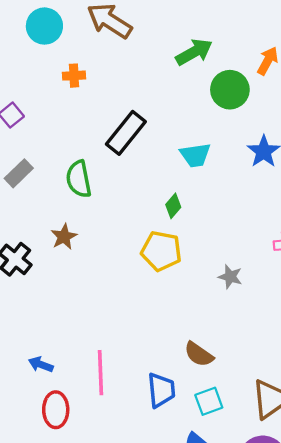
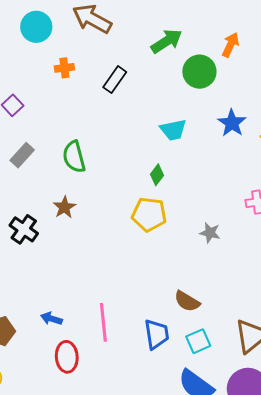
black rectangle: (126, 133) -> (115, 80), moved, size x0.7

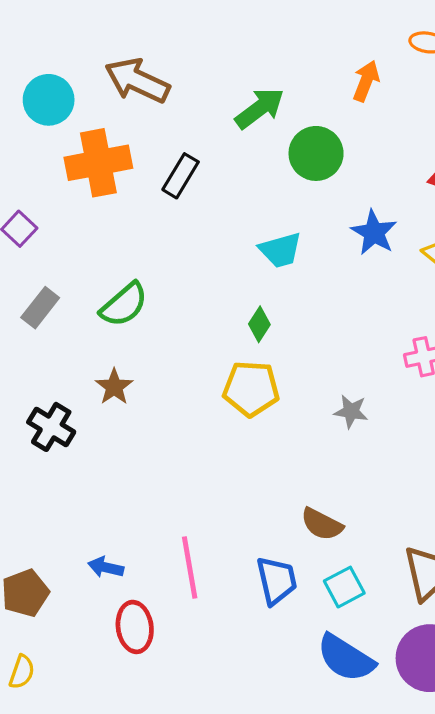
orange arrow: (230, 45) -> (366, 81), moved
orange cross: (64, 68) -> (98, 163), size x2.0
green semicircle: (74, 157) -> (124, 305), turned -112

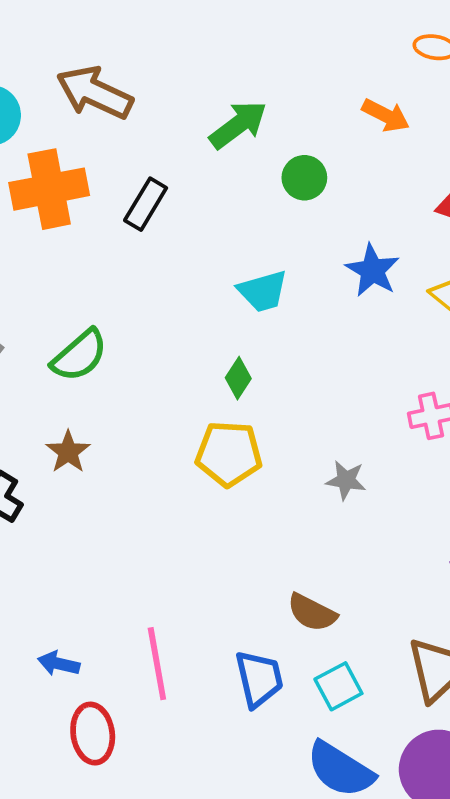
orange arrow: (366, 81) -> (386, 115), moved, turned 96
green circle: (316, 153) -> (304, 178), size x0.7

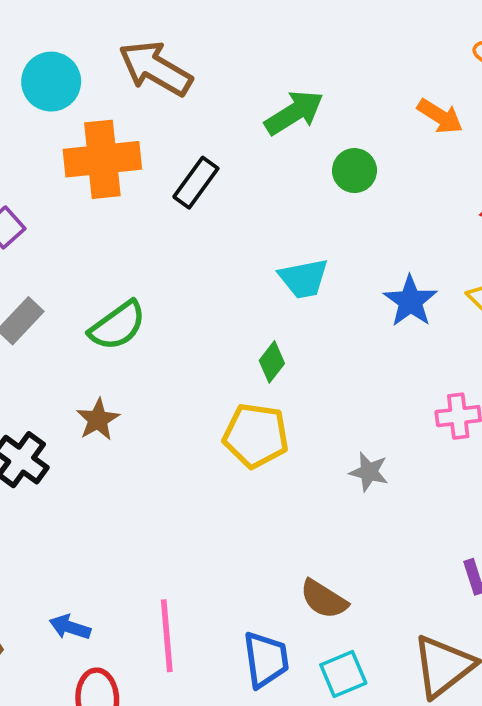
blue star: (372, 270) -> (410, 301), moved

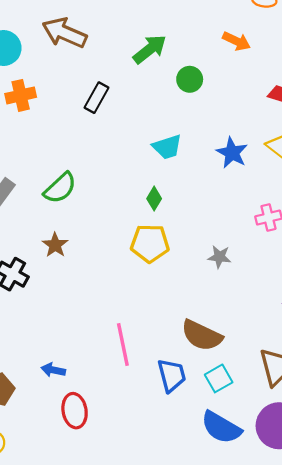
orange cross: (102, 159) -> (21, 95), moved, size x0.7
brown semicircle: (324, 599) -> (202, 335), size x1.4
pink line: (167, 636) -> (123, 345), moved

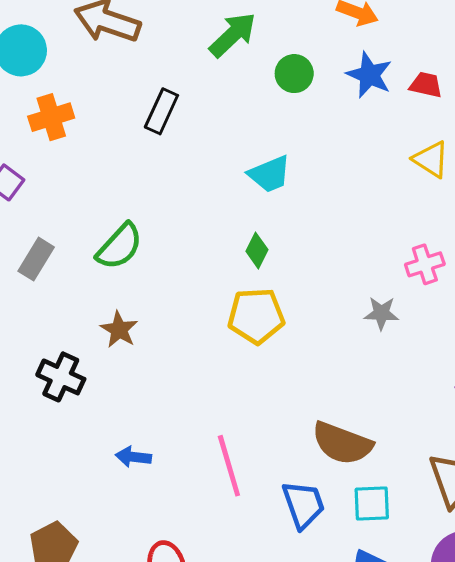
blue star: (232, 153) -> (369, 75), moved
gray star: (219, 257) -> (381, 313), moved
blue arrow: (53, 370) -> (133, 457), moved
cyan square: (219, 378) -> (372, 503), turned 32

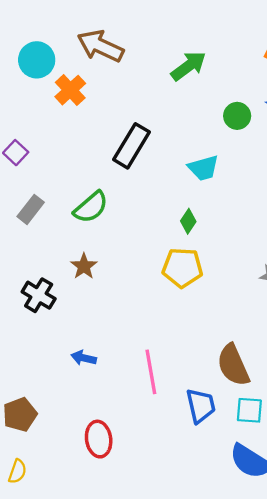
green circle: (294, 74) -> (237, 116), moved
black rectangle: (161, 111) -> (132, 146), moved, size x1.4
orange cross: (51, 117) -> (70, 90), moved, turned -32
brown semicircle: (342, 443) -> (233, 365), turned 39

